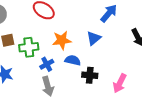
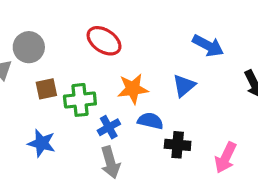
blue arrow: (109, 13) -> (208, 46), turned 78

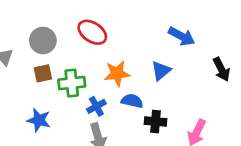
gray circle: (29, 47) -> (43, 40), moved

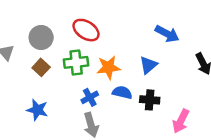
brown square: (43, 73) -> (41, 67), turned -35
green cross: (72, 83) -> (76, 62), moved
black cross: (155, 121) -> (150, 100), moved

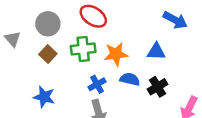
blue triangle: (148, 65) -> (156, 52), turned 42
black cross: (150, 100) -> (158, 87), turned -36

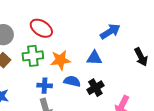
blue arrow: (175, 20) -> (110, 31), turned -60
blue cross: (97, 84) -> (45, 86), turned 32

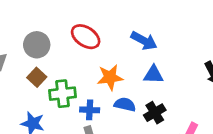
blue arrow: (110, 31) -> (144, 41), moved, turned 60
green cross: (33, 56) -> (63, 94), moved

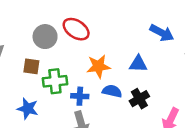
blue arrow: (144, 41) -> (162, 33), moved
gray circle: (37, 45) -> (45, 37), moved
brown square: (37, 77) -> (31, 66), turned -35

